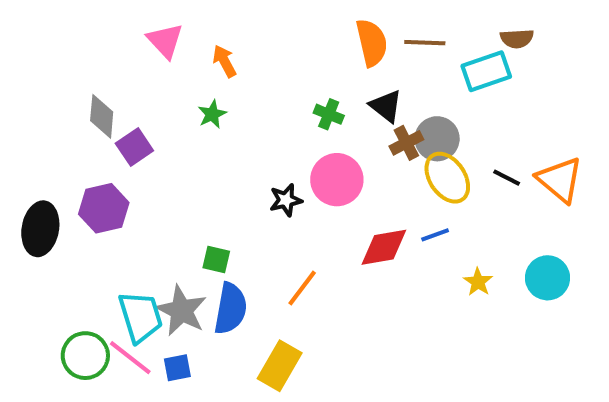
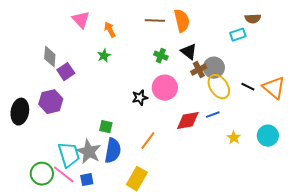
brown line: (425, 43) -> (155, 21), moved
cyan rectangle: (486, 71) -> (238, 35), size x0.7

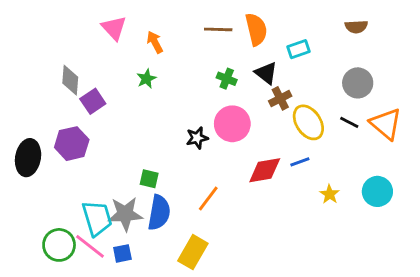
cyan rectangle: (238, 35) -> (299, 49), moved
gray circle: (214, 68) -> (358, 83), moved
gray star: (89, 152) -> (125, 214), turned -30

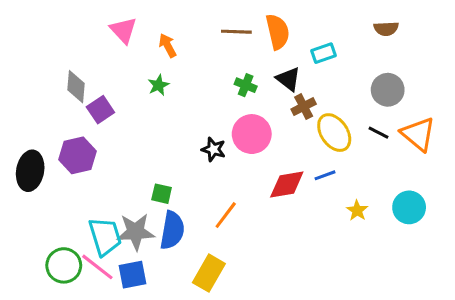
black star: (197, 138) -> (213, 149), turned 30
blue square: (122, 253) -> (133, 275), size x1.4

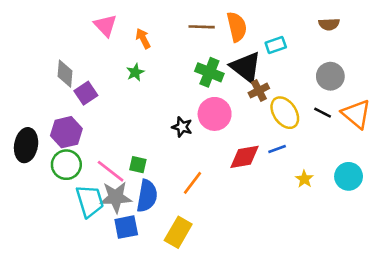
black triangle: (288, 79) -> (246, 67), size x1.5
green cross: (246, 85) -> (209, 72), size x1.5
green circle: (64, 265) -> (66, 165), moved
pink line: (97, 267) -> (111, 171), moved
blue square: (133, 275) -> (126, 227), moved

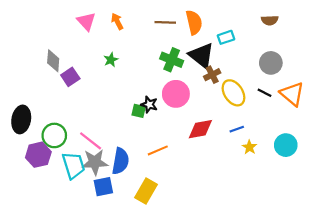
orange arrow: (143, 39) -> (117, 21), moved
purple hexagon: (66, 132) -> (38, 155), moved
blue line: (277, 149) -> (237, 129), moved
green square: (138, 165) -> (139, 111), moved
orange line: (192, 183) -> (158, 150), turned 30

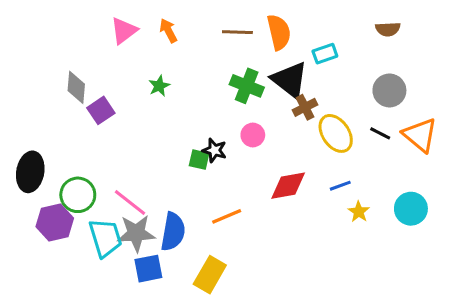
pink triangle: (86, 21) -> (124, 31), turned 36
pink circle: (176, 94) -> (253, 135), size x0.6

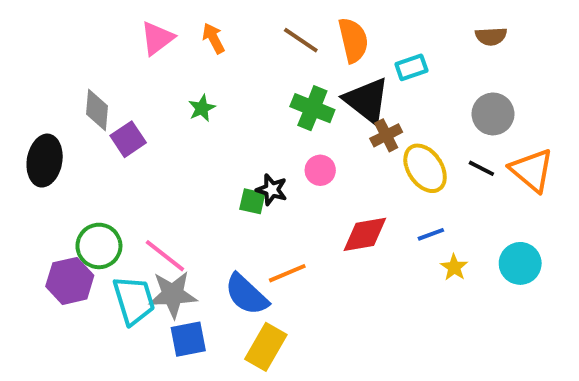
brown line: (237, 32) -> (301, 40), turned 32
black ellipse: (30, 172) -> (45, 161), moved
blue semicircle: (173, 232) -> (246, 294), moved, turned 123

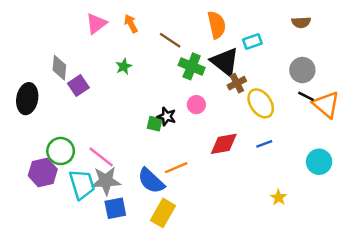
brown line: (301, 40) -> (170, 40), moved
black line: (481, 168) -> (306, 96), moved
yellow star: (454, 267) -> (279, 197), moved

